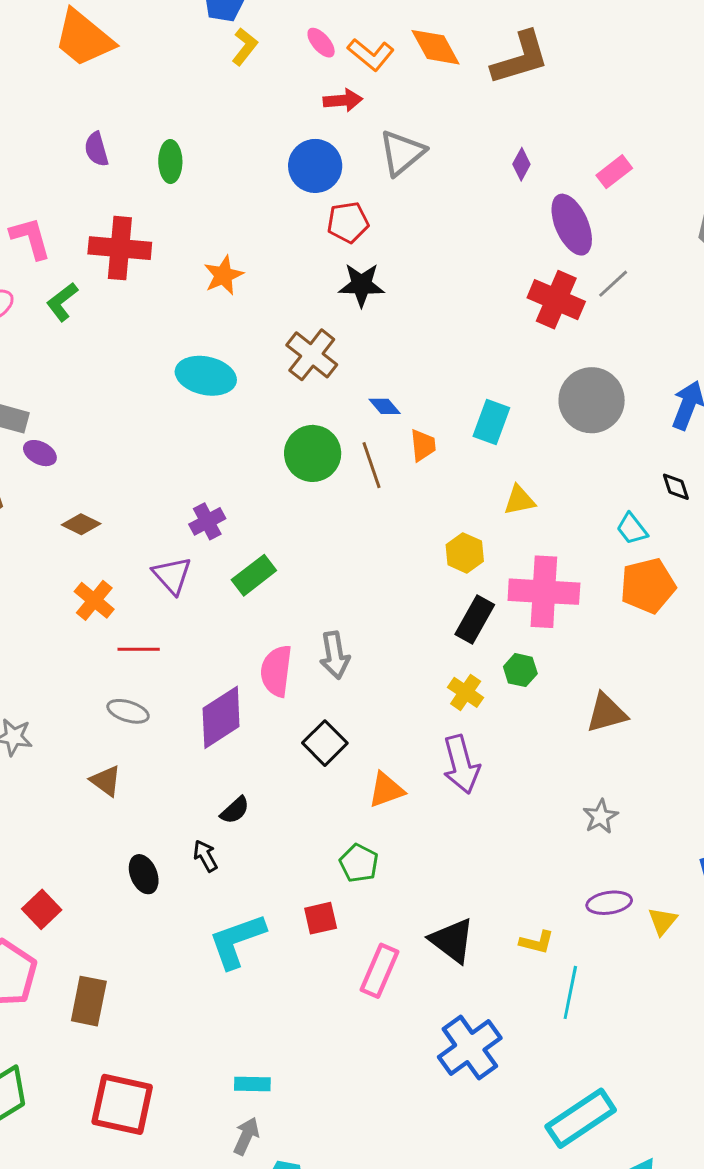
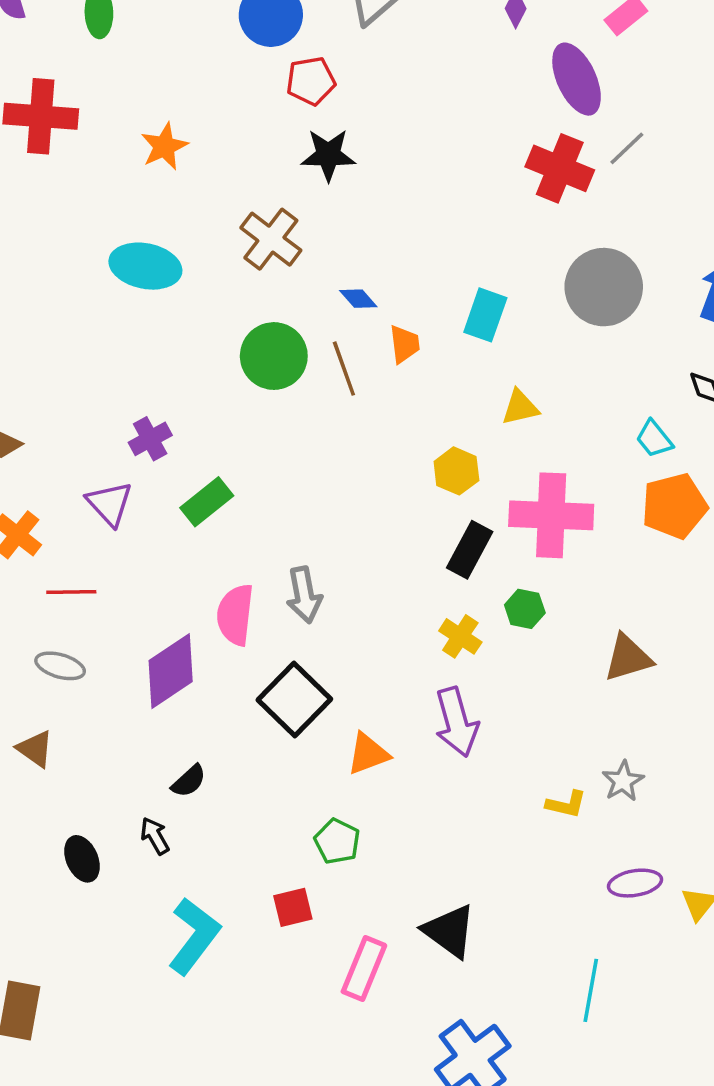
black square: (325, 743) -> (294, 699), size x1.4
cyan L-shape: (237, 941) -> (194, 936), turned 148
yellow L-shape: (537, 942) -> (566, 804), moved

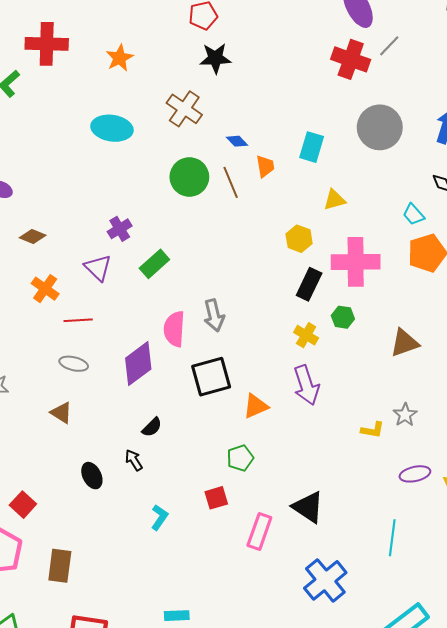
black square: (294, 699) -> (211, 377), turned 33
green pentagon: (337, 841) -> (240, 458), turned 30
cyan L-shape: (194, 936) -> (159, 517), size x0.6

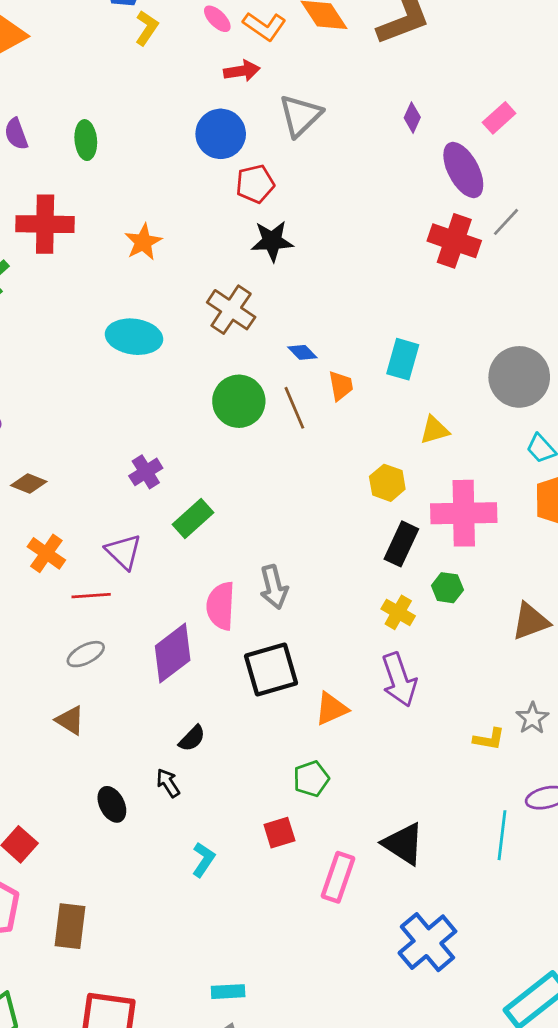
gray circle: (380, 127) -> (519, 377), moved
purple triangle: (98, 268) -> (124, 552), moved
gray ellipse: (74, 364) -> (86, 654), turned -40
cyan line: (392, 538) -> (502, 835), moved

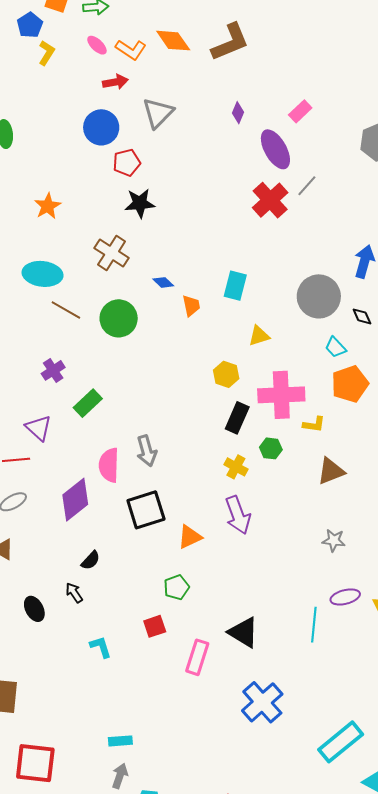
red cross: (454, 241) -> (270, 200), turned 30
brown line: (294, 408) -> (66, 310), moved, turned -36
gray star: (532, 718) -> (334, 540), turned -30
yellow L-shape: (489, 739) -> (314, 424), moved
cyan L-shape: (203, 860) -> (101, 647), turned -50

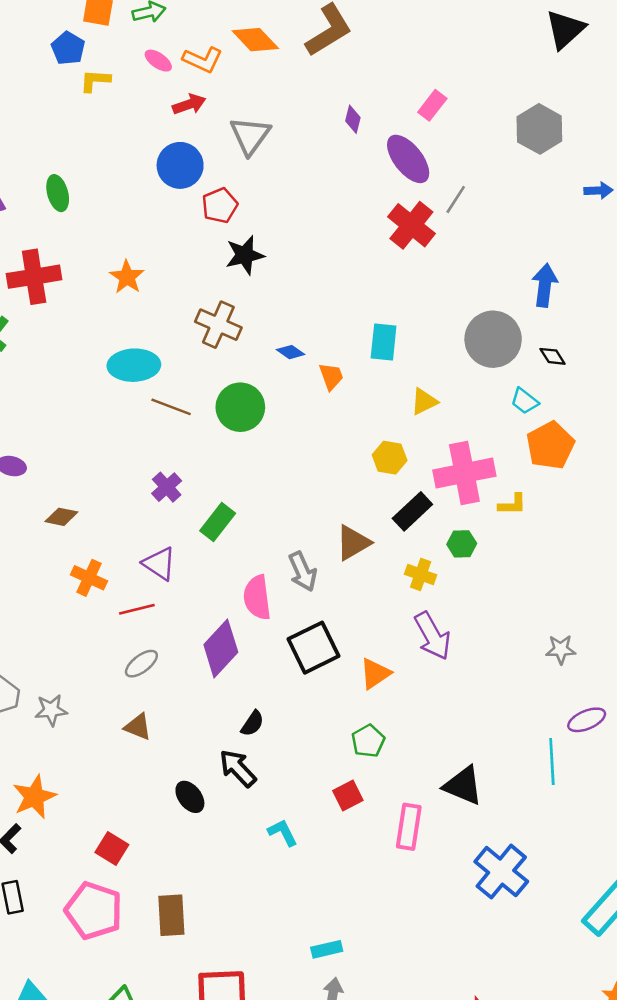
yellow L-shape: (47, 53) -> (95, 81), turned -110
black rectangle: (237, 418) -> (412, 511), turned 32
brown triangle: (331, 471) -> (353, 543), moved
black arrow: (74, 593) -> (238, 768), size x1.5

